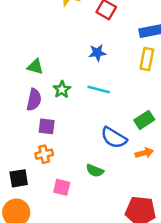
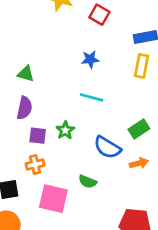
green star: (62, 89) -> (65, 130), moved
pink square: (62, 187) -> (53, 199), size x1.6

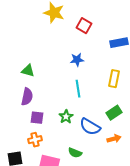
yellow rectangle: (142, 66) -> (114, 79), moved
cyan line: (92, 97) -> (78, 89), turned 66
green star: (65, 130) -> (66, 117), moved

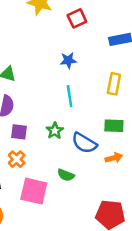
red square: (84, 26) -> (77, 18), turned 35
green rectangle: (114, 113) -> (114, 126), turned 35
orange cross: (35, 140) -> (17, 159), turned -32

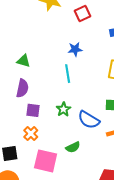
cyan line: (70, 96) -> (68, 74), moved
green semicircle: (66, 175) -> (73, 147), turned -48

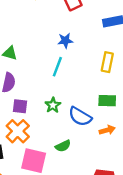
cyan line: (68, 74) -> (57, 67), turned 30
orange cross: (31, 134) -> (18, 131), size x1.5

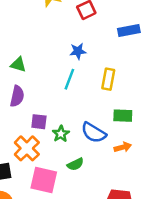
yellow rectangle: (107, 62) -> (108, 79), moved
green star: (53, 105) -> (61, 134), moved
purple square: (20, 106) -> (39, 122), moved

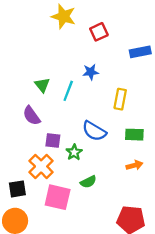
green triangle: (18, 65) -> (42, 85), moved, turned 35
cyan line: (69, 79) -> (68, 91), moved
purple semicircle: (17, 96) -> (32, 116), turned 132
blue semicircle: (94, 133) -> (94, 131), moved

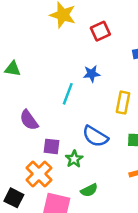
green triangle: (42, 85) -> (13, 69), moved, turned -42
black square: (17, 189) -> (14, 198), turned 36

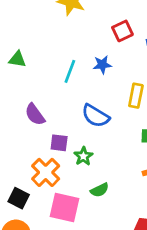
red square: (100, 31) -> (122, 31), moved
cyan line: (68, 94) -> (70, 71), moved
blue semicircle: (95, 136) -> (95, 116), moved

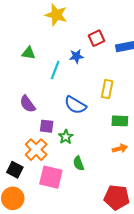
green triangle: (17, 59) -> (29, 53), moved
blue star: (102, 65) -> (76, 56), moved
green semicircle: (100, 190) -> (78, 163), turned 96

